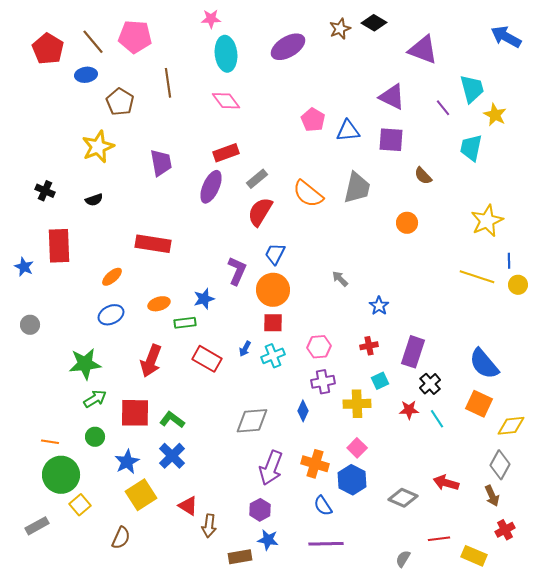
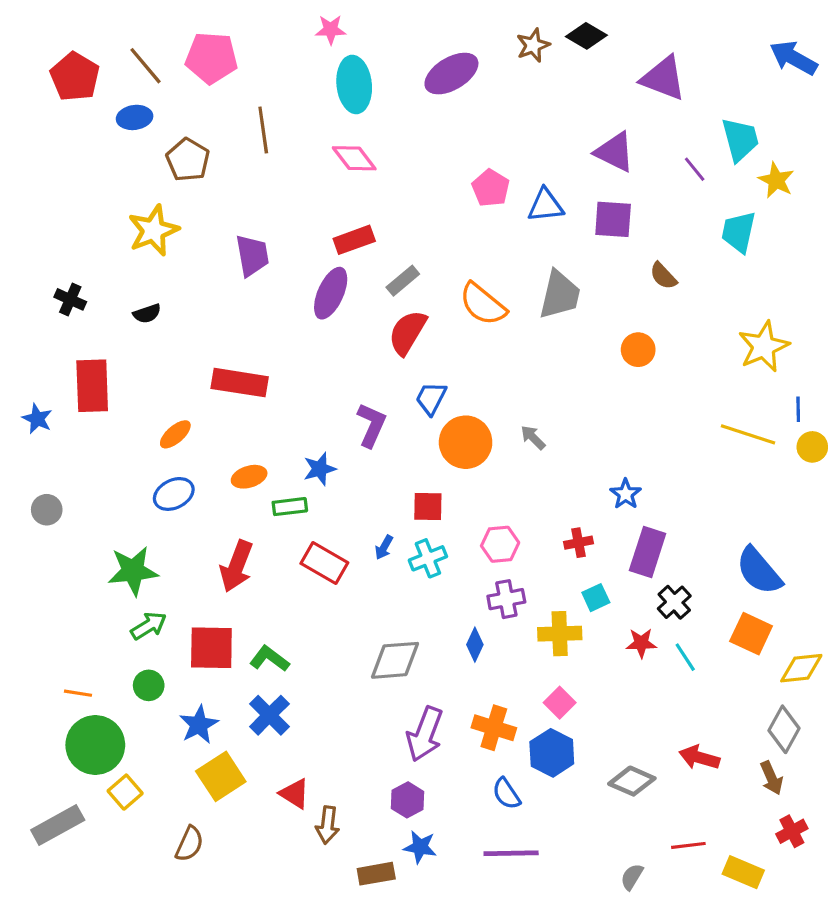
orange circle: (273, 290) -> (466, 442), moved
blue star: (379, 306) -> (626, 494), moved
gray rectangle: (37, 526) -> (58, 825), size x1.4

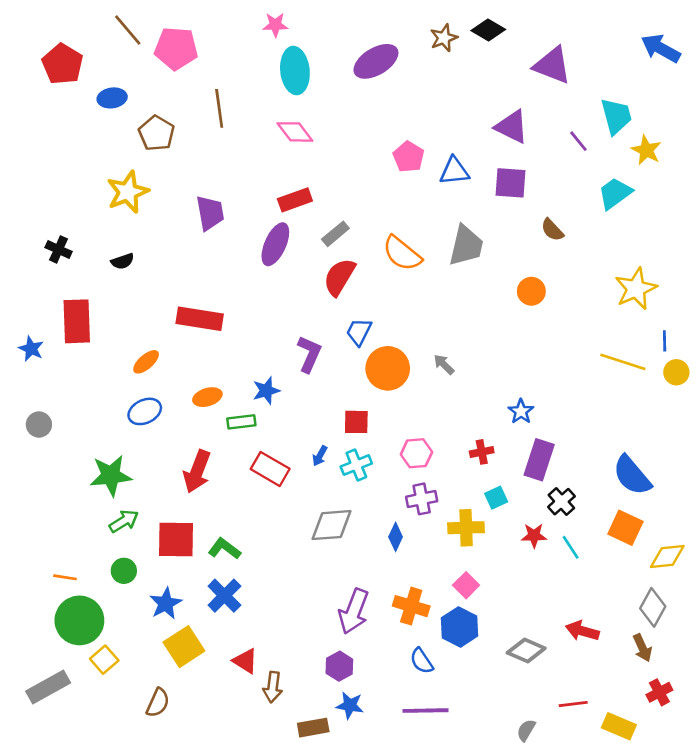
brown line: (146, 66) -> (128, 30), moved
cyan trapezoid: (739, 232) -> (615, 193), turned 42
gray diamond: (395, 660) -> (332, 525), moved

